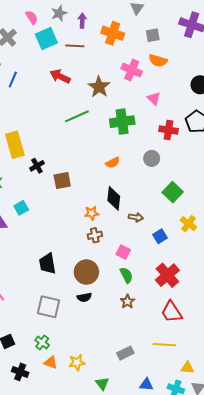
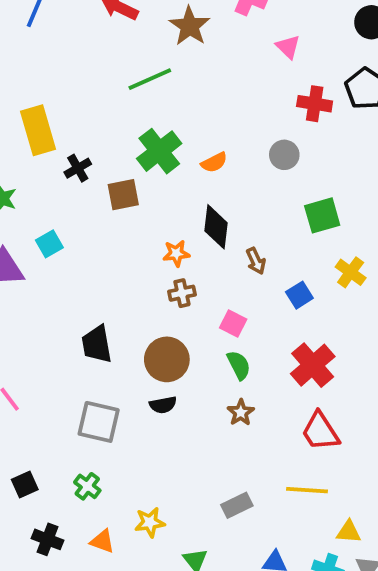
green cross: (122, 122) -> (159, 151), moved, turned -30
green square: (173, 192) -> (322, 215), turned 30
brown arrow: (136, 217) -> (256, 261), turned 56
orange triangle: (51, 362) -> (102, 541), moved

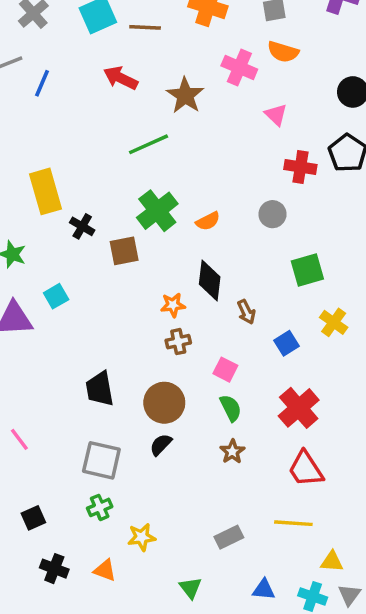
black cross: (78, 168) -> (82, 226), turned -30
black semicircle: (163, 405) -> (161, 445), turned 145
green cross: (87, 486) -> (100, 507), moved, turned 30
yellow star: (150, 522) -> (142, 537), moved

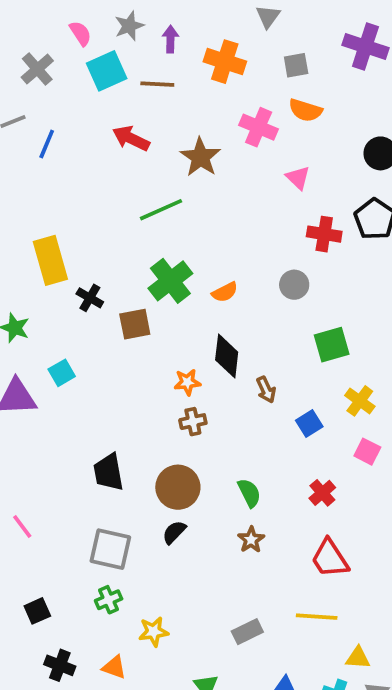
pink square: (225, 370) -> (367, 452), moved
red cross: (299, 408) -> (322, 493), size x0.6

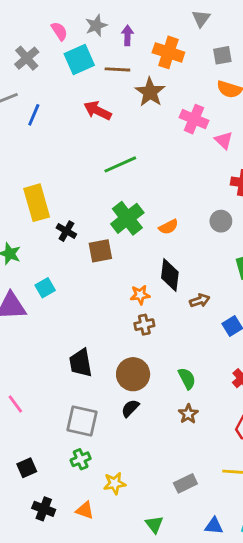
pink cross: (259, 127) -> (194, 119), moved
brown star: (200, 157) -> (150, 92), moved
brown arrow: (266, 390) -> (200, 301), turned -84

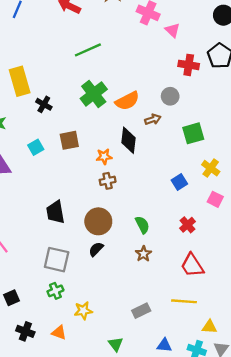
orange semicircle: (168, 227) -> (127, 101), size x1.5
brown square: (100, 251) -> (69, 140), moved
cyan square: (45, 288) -> (36, 147), moved
brown arrow: (200, 301) -> (153, 119), moved

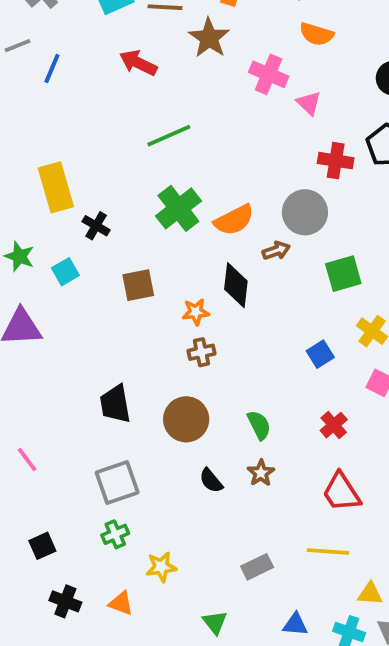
gray circle: (170, 96) -> (305, 212), size x1.5
cyan square: (36, 147) -> (65, 272), moved
black semicircle: (96, 249) -> (211, 481), moved, turned -84
gray square: (57, 260) -> (117, 483), turned -32

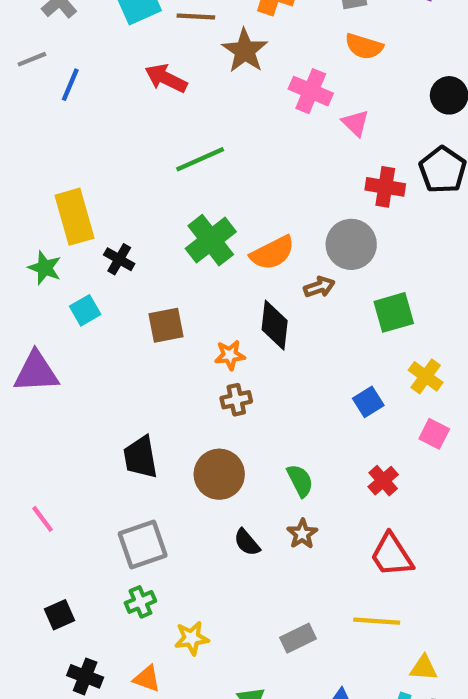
green star: (19, 256) -> (45, 268), moved

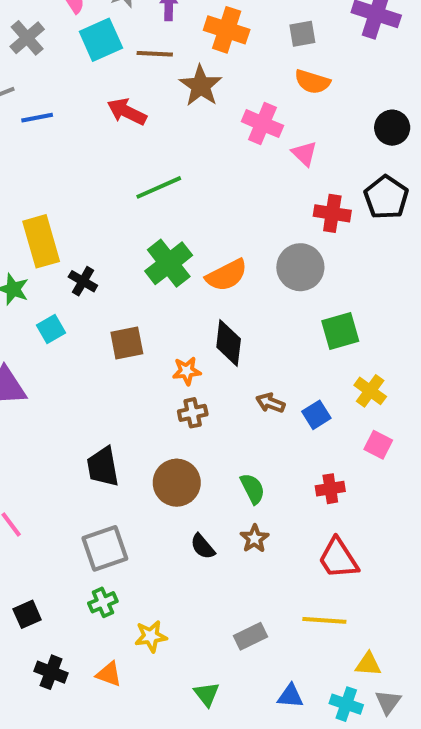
blue line: (70, 85) -> (37, 118), turned 56
brown arrow: (319, 287) -> (270, 403), moved, turned -140
red cross: (383, 481) -> (330, 489), turned 32

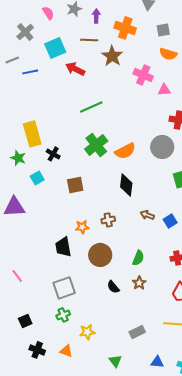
cyan square: (101, 40) -> (55, 48), moved
pink triangle: (304, 154) -> (164, 90), turned -48
orange star: (187, 371) -> (82, 227), moved
green semicircle: (253, 489) -> (138, 258), turned 49

